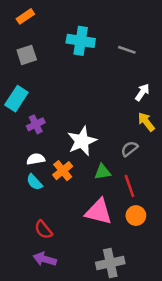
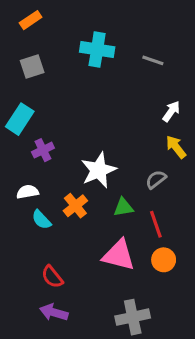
white semicircle: (36, 159) -> (27, 192), moved

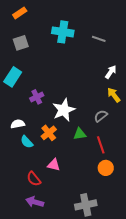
purple cross: (43, 150) -> (37, 97), moved
pink triangle: (119, 255) -> (54, 165), moved, size x0.6

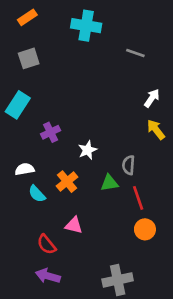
cyan cross: (63, 32) -> (86, 26), moved
white star: (64, 110) -> (88, 150), size x0.6
gray semicircle: (101, 116) -> (129, 165), moved, turned -48

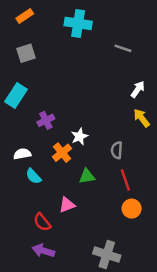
orange cross: (67, 182) -> (62, 153), moved
green triangle: (109, 183) -> (87, 176), moved
pink triangle: (74, 225) -> (67, 205), turned -35
gray cross: (118, 280) -> (107, 255), turned 30

